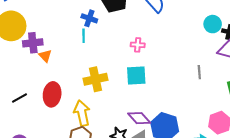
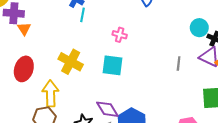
cyan line: (84, 36) -> (83, 15), moved
gray line: (199, 72) -> (179, 64), moved
yellow cross: (96, 79) -> (71, 62), turned 30

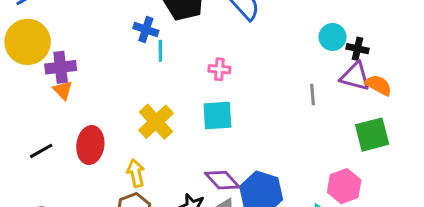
orange triangle: (24, 29) -> (63, 90), moved
yellow cross: (71, 62) -> (156, 122), turned 30
yellow arrow: (51, 93) -> (136, 173), size x0.7

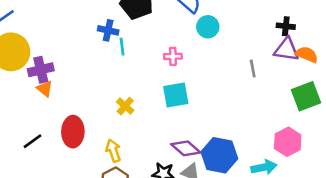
cyan circle: (333, 37) -> (208, 27), moved
yellow cross: (156, 122) -> (125, 106), size x0.6

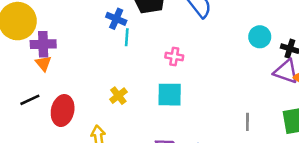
cyan circle: (208, 27) -> (260, 37), moved
gray line: (253, 69) -> (247, 122), moved
black line: (33, 141) -> (30, 100), moved

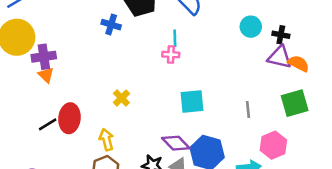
cyan line: (127, 37) -> (175, 38), moved
cyan square: (170, 95) -> (192, 102), moved
black line: (30, 100) -> (48, 124), moved

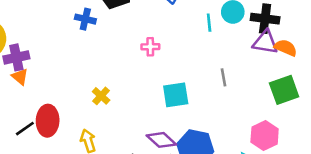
black cross: (281, 35) -> (265, 19), size x1.5
cyan line: (175, 38) -> (209, 23), moved
gray line: (248, 109) -> (224, 77), moved

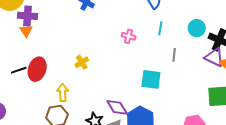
cyan line: (209, 23) -> (160, 28), moved
gray line: (224, 77) -> (174, 55), moved
cyan square: (176, 95) -> (151, 79), moved

